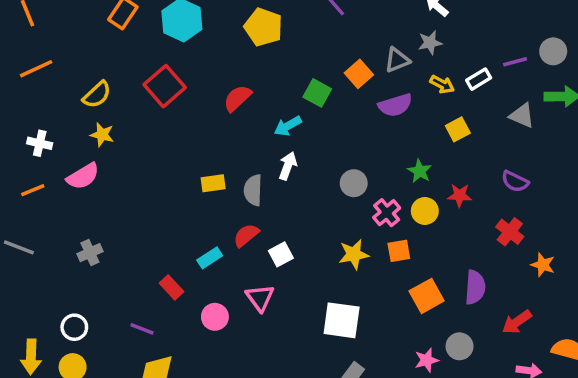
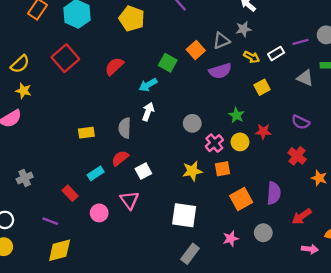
yellow rectangle: (213, 183) -> (86, 133), moved
gray cross: (90, 253) -> (25, 178), moved
pink star: (427, 360) -> (231, 239), moved

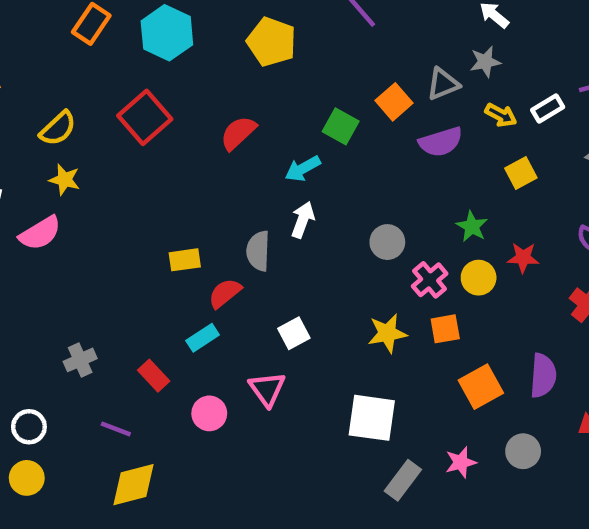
red semicircle: (120, 158) -> (225, 293), moved
gray cross: (25, 178) -> (80, 360), moved
gray rectangle: (190, 254) -> (403, 480), moved

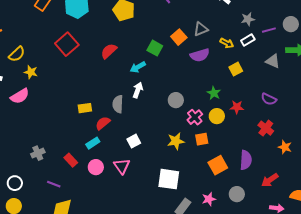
gray star: (485, 62) -> (248, 19), moved
yellow semicircle: (58, 129) -> (17, 54), moved
pink circle: (209, 413) -> (96, 167), moved

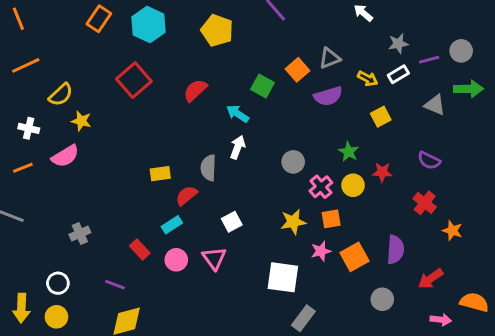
cyan arrow: (138, 67) -> (238, 114), turned 63
gray cross: (38, 153) -> (80, 233), moved
pink star: (209, 199) -> (321, 251), moved

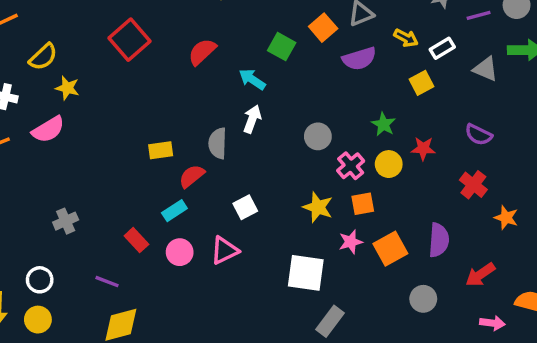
white rectangle: (398, 74) -> (442, 48), moved
yellow star: (293, 222) -> (318, 207), turned 30
pink triangle: (214, 258) -> (225, 250), turned 40

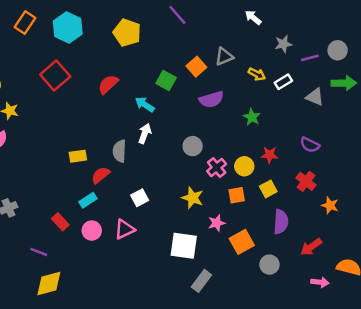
purple semicircle: (359, 59) -> (212, 99), moved
yellow square: (422, 83) -> (268, 189), moved
green star: (384, 124) -> (252, 117), moved
orange square: (363, 204) -> (237, 195), moved
orange square: (390, 249) -> (242, 242), moved

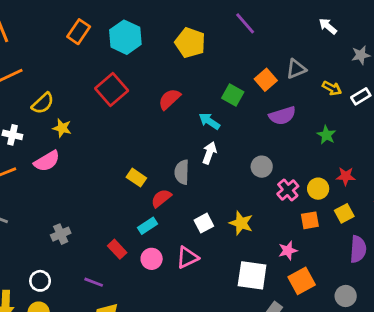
yellow rectangle: (78, 156) -> (136, 178), turned 42
yellow star: (193, 198) -> (241, 223), moved
orange square: (242, 242) -> (302, 281), moved

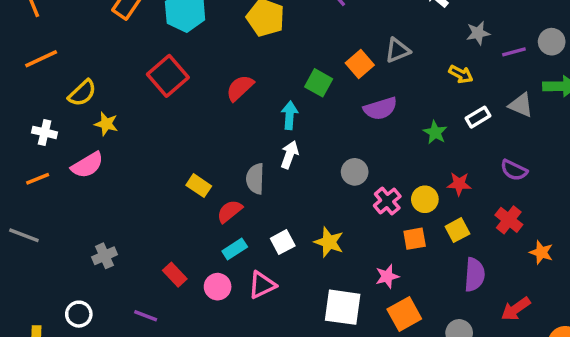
yellow arrow: (332, 88) -> (461, 74), moved
white rectangle: (361, 96) -> (478, 117), moved
cyan arrow: (209, 121) -> (290, 115), turned 60
cyan rectangle: (147, 226) -> (235, 249), moved

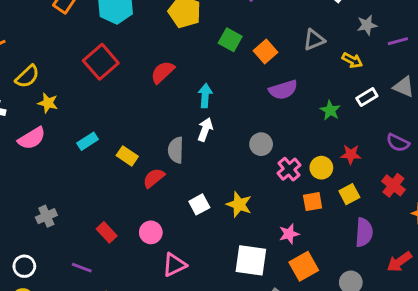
gray triangle: (397, 50) -> (314, 40), moved
green square: (319, 83) -> (230, 40), moved
cyan rectangle: (235, 249) -> (88, 141), moved
pink triangle: (262, 285) -> (174, 265), moved
pink circle: (218, 287) -> (151, 232), moved

